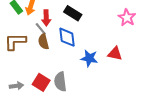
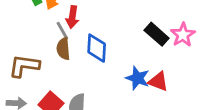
black rectangle: (73, 13) -> (157, 34), moved
brown L-shape: (15, 42) -> (24, 66), moved
blue star: (89, 58) -> (138, 78), moved

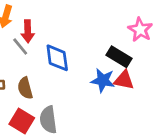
black rectangle: (157, 34) -> (119, 57), moved
brown semicircle: (63, 49) -> (25, 88), moved

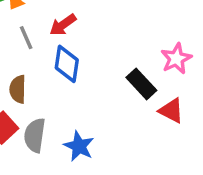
red arrow: (28, 31) -> (63, 25), moved, turned 40
blue star: (103, 80) -> (79, 146), moved
red triangle: (124, 80) -> (171, 111), moved

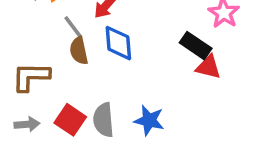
brown semicircle: (18, 89) -> (79, 51), moved
red triangle: (171, 111) -> (208, 67), moved

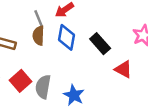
black rectangle: (196, 46) -> (100, 44), moved

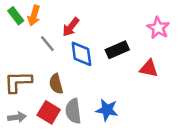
brown semicircle: (38, 36) -> (56, 84), moved
black rectangle: (100, 44) -> (117, 50), turned -55

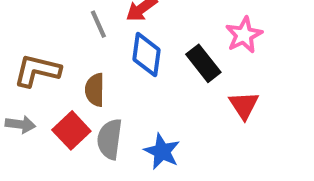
pink star: (158, 28) -> (244, 35), moved
black rectangle: (117, 50) -> (203, 63), turned 60
red triangle: (149, 68) -> (244, 105), turned 30

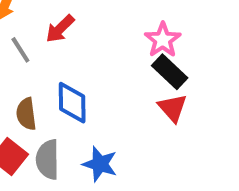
blue diamond: (146, 55) -> (72, 103), moved
black rectangle: (203, 63) -> (170, 72), moved

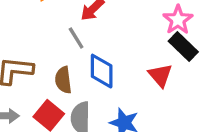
gray line: (20, 50) -> (76, 38), moved
red triangle: (173, 108) -> (160, 75), moved

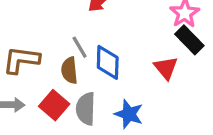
gray line: (76, 38) -> (80, 47), moved

